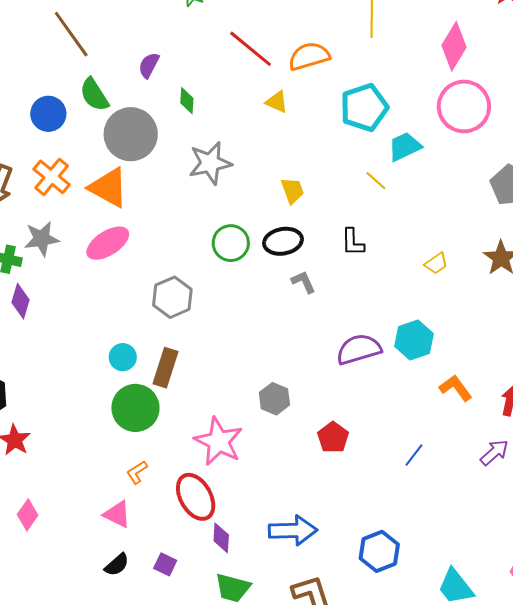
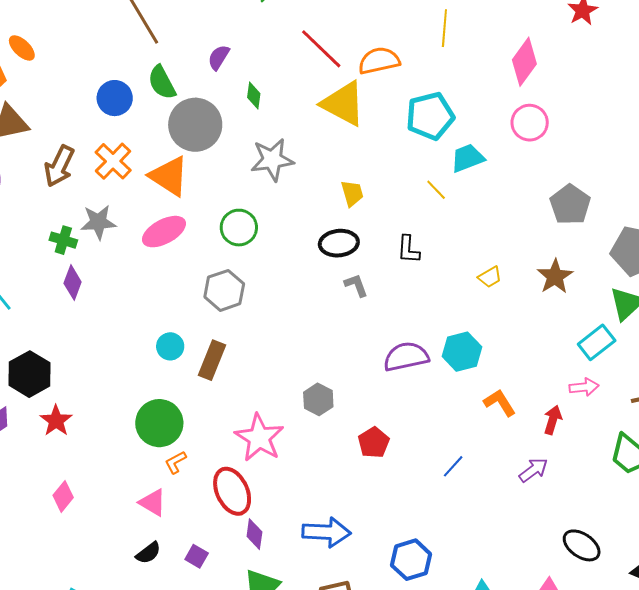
yellow triangle: (277, 102) -> (343, 104), size x2.0
pink circle: (464, 106) -> (530, 123), size x0.7
green circle: (231, 243) -> (239, 228), moved
green circle: (135, 408) -> (159, 423), moved

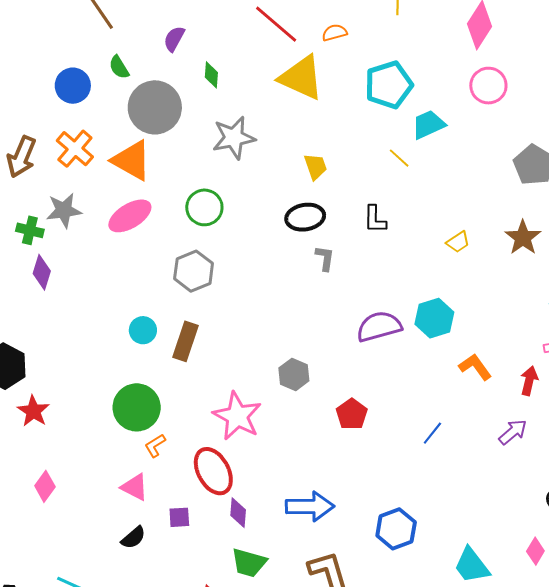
orange semicircle: (379, 61) -> (334, 33), size x0.6
green semicircle: (162, 82) -> (119, 67), size x0.7
gray L-shape: (356, 285) -> (325, 258), turned 32
purple square: (197, 556) -> (179, 517), moved, turned -30

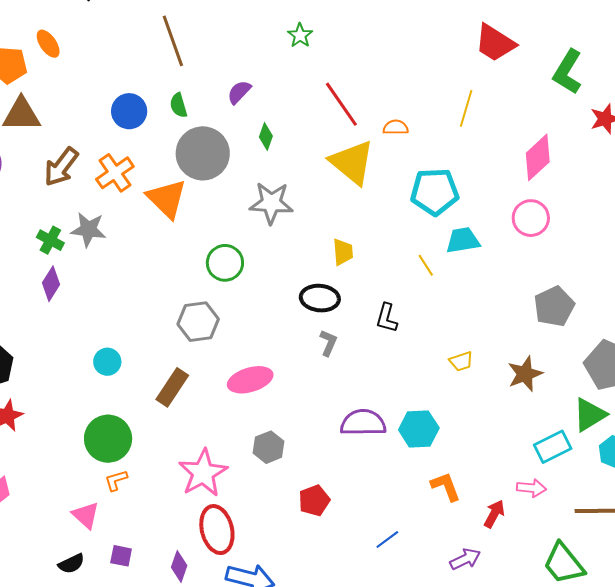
pink ellipse: (130, 216) -> (250, 380), moved
cyan circle: (143, 330) -> (107, 362), moved
red ellipse: (213, 471) -> (217, 530), moved

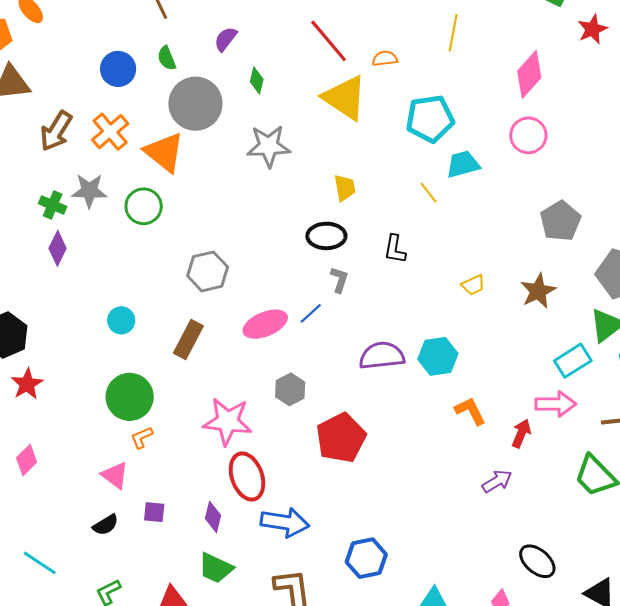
green circle: (225, 263) -> (144, 206), moved
pink star: (203, 473) -> (228, 421), turned -30
pink arrow: (531, 488) -> (556, 404), size x1.4
red pentagon: (314, 500) -> (341, 438), size x1.6
blue line: (387, 540) -> (311, 313), moved

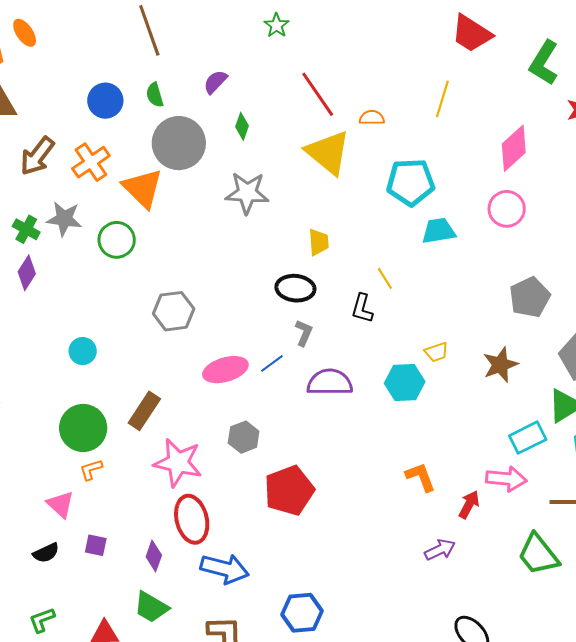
yellow line: (429, 193) -> (385, 278), moved
brown rectangle: (188, 340) -> (144, 411), moved
purple semicircle: (382, 356) -> (330, 382), moved
cyan hexagon: (438, 356) -> (405, 383), moved

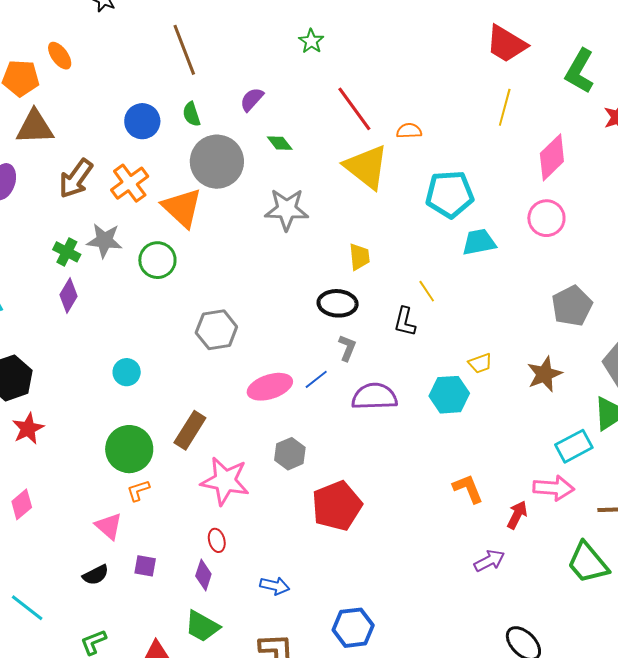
yellow line: (442, 99) -> (505, 107), moved
green diamond: (242, 126) -> (280, 143), turned -56
red ellipse: (192, 519) -> (217, 540), moved, size x0.5
blue arrow: (225, 569) -> (275, 586), size x0.6

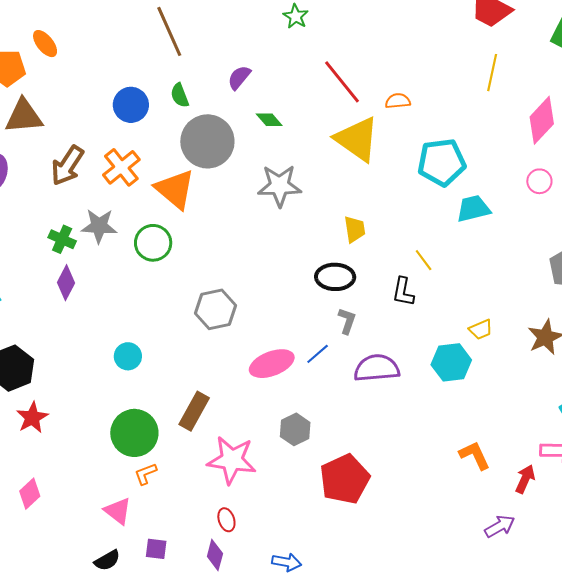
pink circle: (546, 218) -> (539, 181), size x0.7

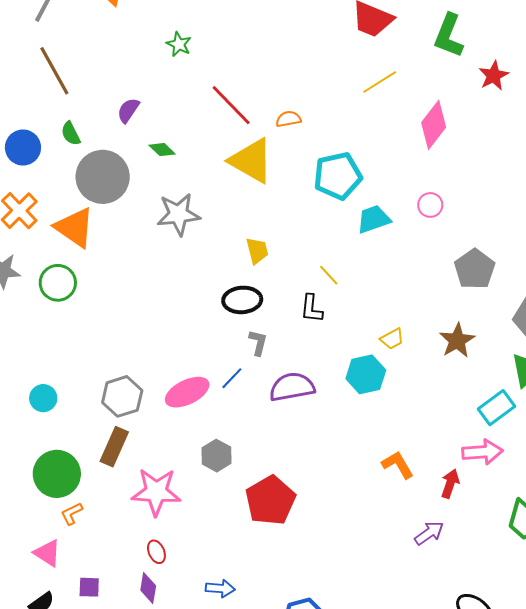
yellow line: (492, 73) -> (380, 82), turned 51
pink circle: (539, 181) -> (430, 205), moved
gray hexagon: (215, 309) -> (122, 396), moved

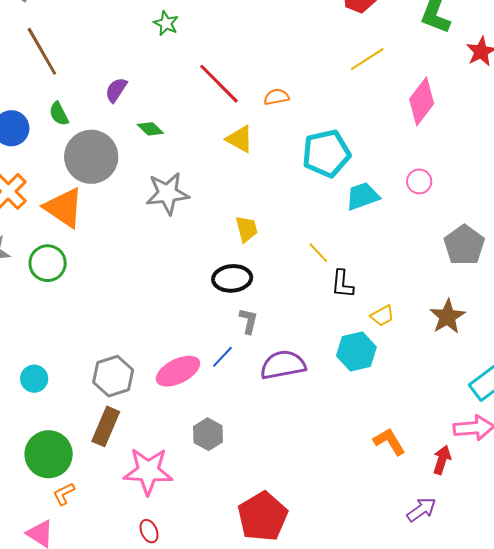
yellow triangle: (251, 161) -> (240, 139), size x0.6
black L-shape: (311, 308) -> (342, 284), moved
red pentagon: (270, 500) -> (263, 517), moved

